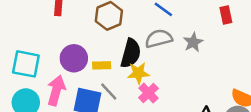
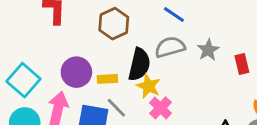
red rectangle: (226, 15) -> (242, 64), moved
cyan square: (26, 64) -> (23, 80), turned 32
yellow star: (138, 73) -> (149, 86), turned 30

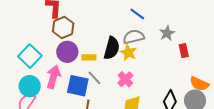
brown hexagon: (114, 24) -> (63, 27), moved
gray star: (208, 50) -> (167, 33), moved
yellow star: (149, 86) -> (128, 52), moved

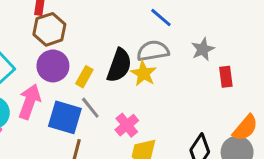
yellow rectangle: (89, 57) -> (84, 77), turned -64
pink cross: (125, 79) -> (127, 125), moved
orange semicircle: (199, 84) -> (245, 128), turned -78

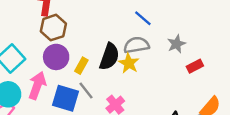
red rectangle: (226, 77) -> (195, 66), turned 70

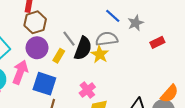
gray star: (176, 44) -> (136, 23), moved
red rectangle: (195, 66) -> (157, 42), moved
gray line: (86, 90) -> (69, 39), moved

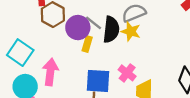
purple circle: (37, 48) -> (78, 28), moved
blue square: (44, 84) -> (98, 81), moved

